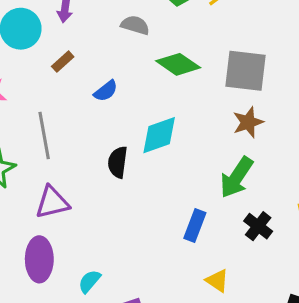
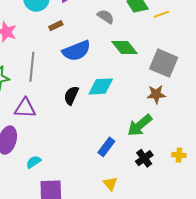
blue semicircle: (106, 91) -> (76, 51), size x1.8

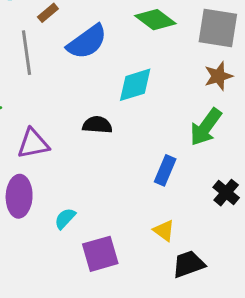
gray line: (32, 67) -> (27, 53), moved
black semicircle: (71, 95) -> (97, 125), moved, turned 84
black cross: (144, 158) -> (226, 193), moved
yellow triangle: (110, 184) -> (164, 231), moved

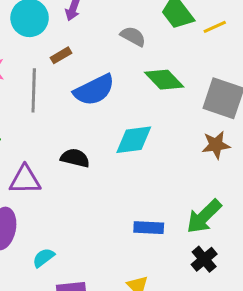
black semicircle: (97, 125) -> (75, 158), moved
green arrow: (206, 127) -> (204, 216), moved
blue rectangle: (165, 170) -> (149, 228), turned 60

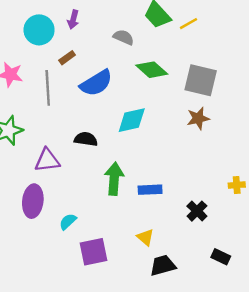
green arrow: (204, 216) -> (114, 179), moved, turned 144

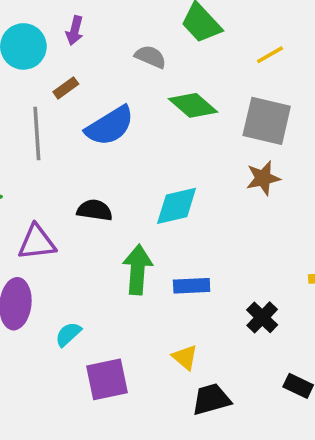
yellow line: (189, 24) -> (270, 55), moved
cyan diamond: (132, 120) -> (177, 206), moved

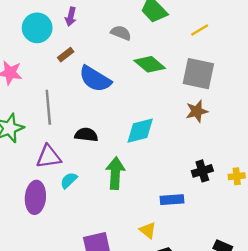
blue semicircle: (110, 126) -> (95, 79), turned 64
gray line: (37, 133) -> (48, 107), moved
blue rectangle: (192, 286) -> (172, 200), moved
black cross: (262, 317) -> (202, 171), moved, turned 30
cyan semicircle: (68, 334) -> (69, 180), moved

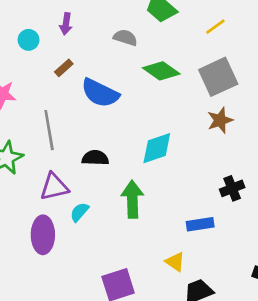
cyan circle: (37, 28) -> (29, 40), size x0.6
gray square: (198, 74) -> (218, 77), turned -32

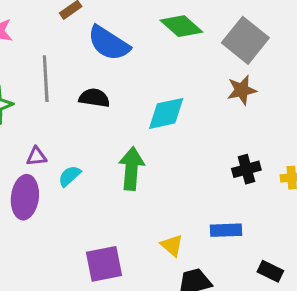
gray square: (218, 77) -> (245, 40), turned -33
black semicircle: (95, 158) -> (94, 98), moved
purple triangle: (54, 187) -> (36, 157), moved, size x0.6
blue rectangle: (200, 224) -> (226, 230), moved

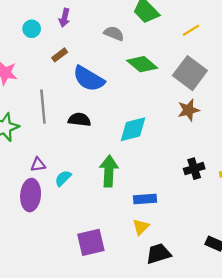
blue rectangle: (226, 230) -> (145, 199), moved
yellow triangle: (172, 245) -> (141, 227), turned 36

